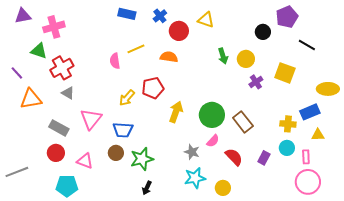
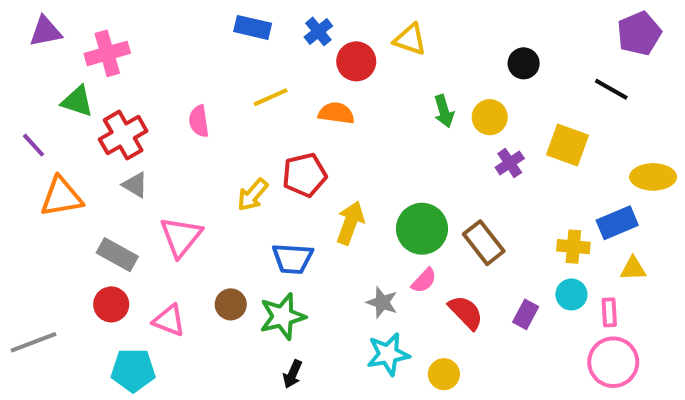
purple pentagon: (287, 17) -> (639, 33), moved
pink semicircle: (115, 61) -> (199, 121), moved
blue trapezoid: (123, 130) -> (292, 259), moved

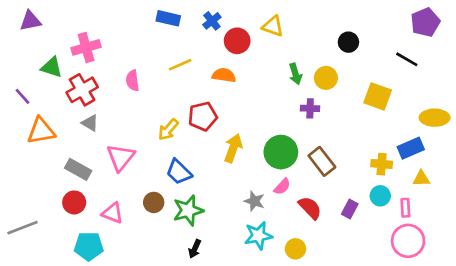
pink cross: (107, 53) -> (86, 47), moved
purple cross: (510, 163) -> (310, 108), moved, turned 36
blue trapezoid: (292, 259) -> (179, 172), moved, turned 40

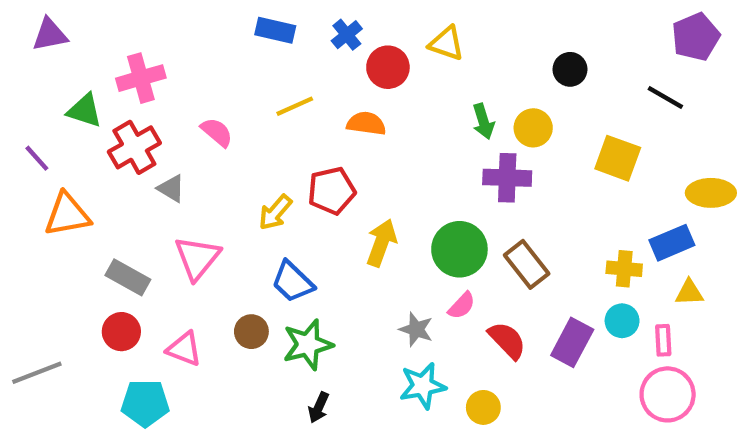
pink semicircle: (132, 81) -> (217, 132), turned 138
purple cross: (310, 108) -> (507, 178), size x1.5
gray triangle: (90, 123) -> (171, 189), moved
purple rectangle: (350, 209) -> (572, 342), size x1.5

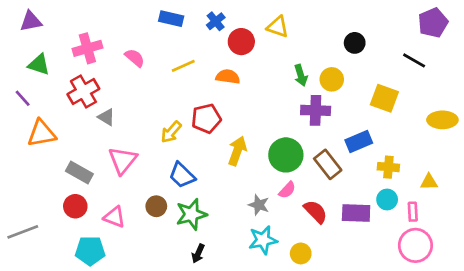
green triangle: (85, 111) -> (39, 65), moved
pink semicircle: (217, 132) -> (135, 58), moved
blue rectangle: (672, 243) -> (359, 141), moved
purple rectangle: (572, 342) -> (356, 213), turned 64

